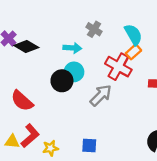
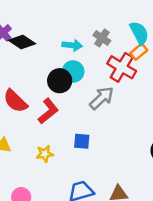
gray cross: (94, 29) -> (102, 38), moved
red L-shape: (30, 136) -> (48, 111), moved
blue square: (89, 145) -> (82, 141), moved

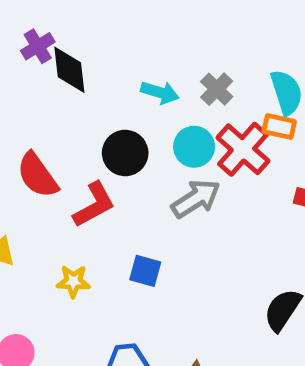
black diamond: (22, 42) -> (69, 70), turned 40
orange rectangle: (139, 52) -> (279, 126), turned 42
cyan circle: (73, 72) -> (194, 147), moved

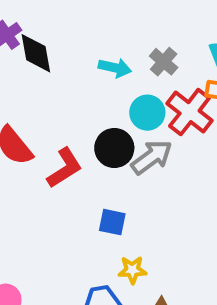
black circle: (125, 153) -> (114, 148), moved
yellow star: (73, 281) -> (132, 270), moved

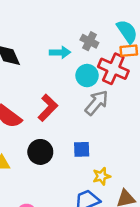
black circle: (114, 148) -> (40, 152), moved
red L-shape: (64, 168) -> (48, 108), moved

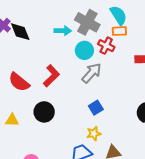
gray cross: (89, 41) -> (87, 22), size x1.6
red cross: (113, 69) -> (106, 46), size x0.7
blue square: (82, 149) -> (96, 108), moved, turned -32

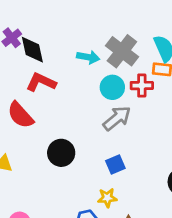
red cross: (106, 46) -> (142, 86), turned -35
red L-shape: (51, 76) -> (41, 82), moved, turned -120
black circle: (44, 112) -> (61, 153), moved

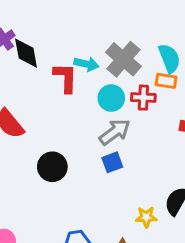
red L-shape: (41, 82) -> (65, 78), moved, turned 64
blue square: (115, 164) -> (112, 162), moved
yellow star: (107, 198) -> (146, 217), moved

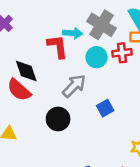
black diamond: (26, 53) -> (26, 71), moved
gray arrow: (115, 132) -> (74, 86), moved

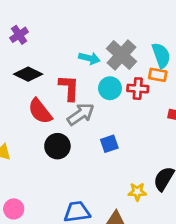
red L-shape: (58, 47) -> (69, 88), moved
black diamond: (26, 71) -> (28, 74), moved, turned -55
red semicircle: (19, 90) -> (40, 111), moved

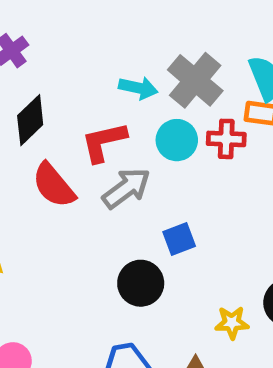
black diamond: (28, 74) -> (30, 120), turned -68
red L-shape: (69, 88) -> (104, 142), turned -104
black circle: (57, 146) -> (141, 283), moved

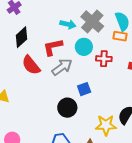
red cross: (226, 139) -> (104, 59), moved
yellow star: (232, 323) -> (106, 125), size x1.5

